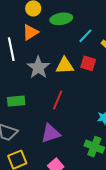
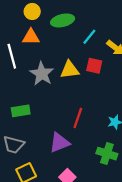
orange triangle: (30, 32) -> (31, 37), turned 36
red line: (58, 100) -> (78, 118), moved

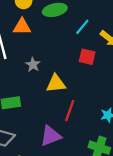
yellow triangle: (70, 70) -> (56, 84), moved
gray star: (42, 74) -> (33, 65), size x0.6

